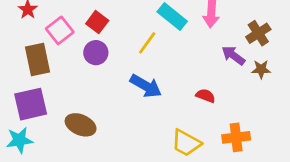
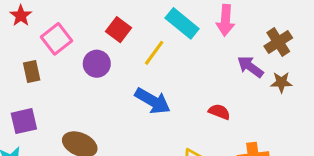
red square: (97, 22) -> (118, 30), moved
brown rectangle: (37, 60) -> (32, 71), size x0.6
purple square: (31, 104) -> (24, 121), size x0.7

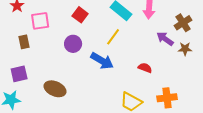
pink square: (56, 39) -> (40, 21), turned 30
yellow line: (154, 53) -> (113, 37), moved
purple circle: (97, 64) -> (73, 44), moved

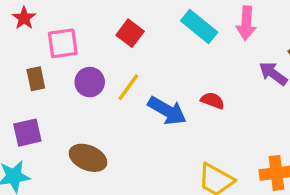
yellow line: (113, 37) -> (128, 87), moved
purple circle: (73, 44) -> (90, 82), moved
red semicircle: (145, 68) -> (213, 101), moved

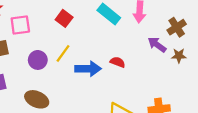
purple circle: (90, 82) -> (38, 60), moved
blue arrow: (167, 111) -> (88, 69), turned -30

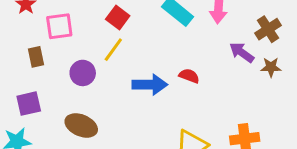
yellow line: (63, 53) -> (113, 50), moved

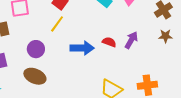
purple arrow: (242, 53) -> (131, 40), moved, turned 84
purple circle: (83, 73) -> (36, 49), moved

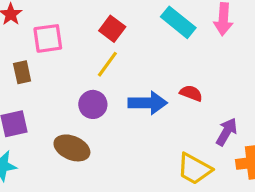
purple arrow: (131, 40) -> (227, 132), moved
purple circle: (36, 49) -> (93, 104), moved

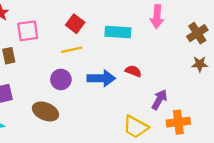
cyan rectangle: (178, 22) -> (118, 32), moved, turned -35
yellow line: (107, 64) -> (72, 50), turned 42

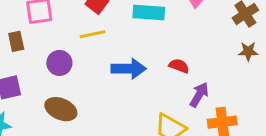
red semicircle: (133, 71) -> (179, 66), moved
purple circle: (61, 79) -> (59, 63), moved

